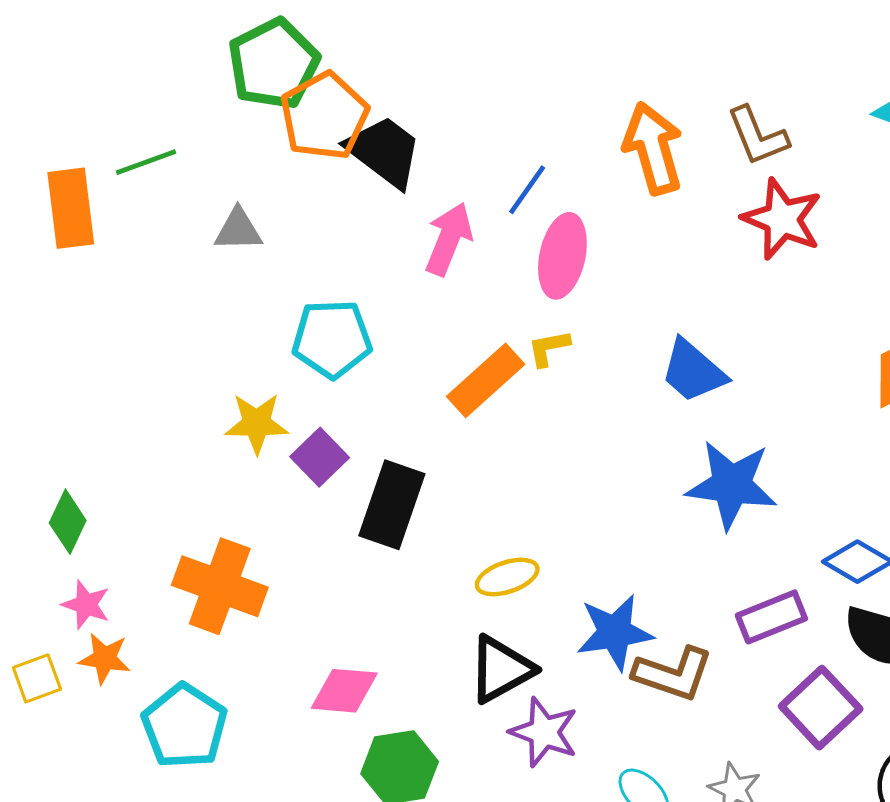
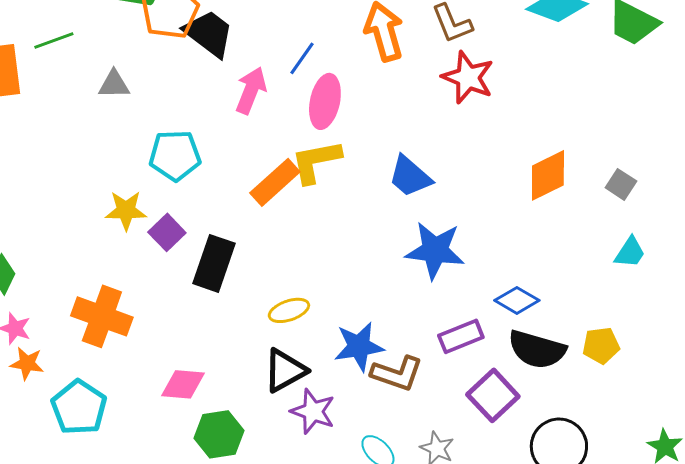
yellow L-shape: (549, 348) -> (316, 161), size x1.8

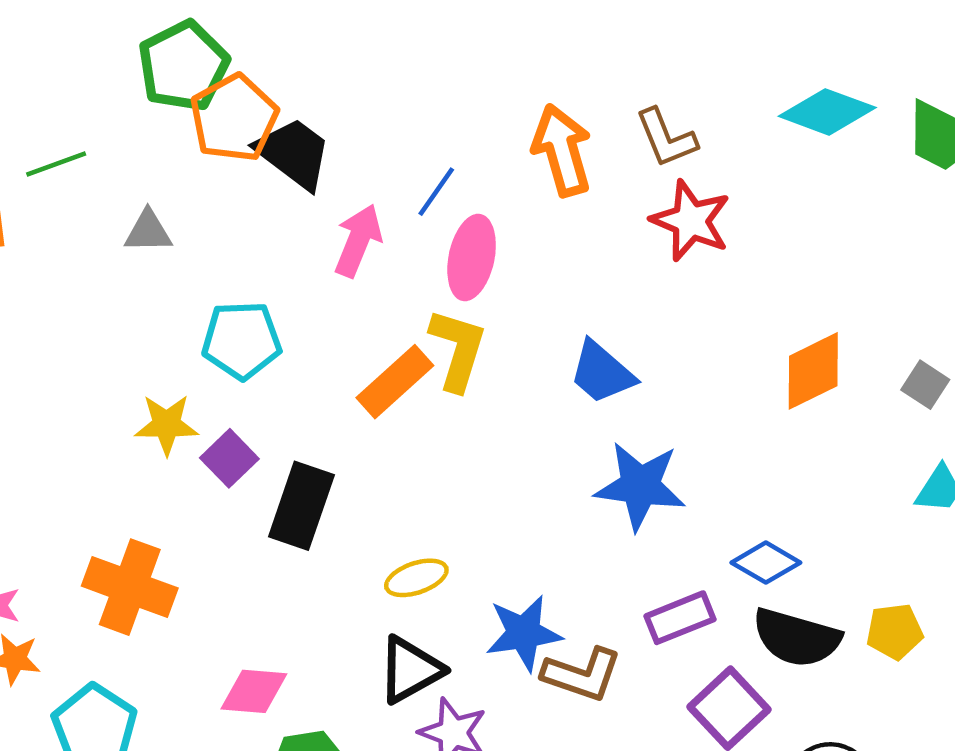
yellow L-shape: (316, 161) -> (458, 349), turned 118

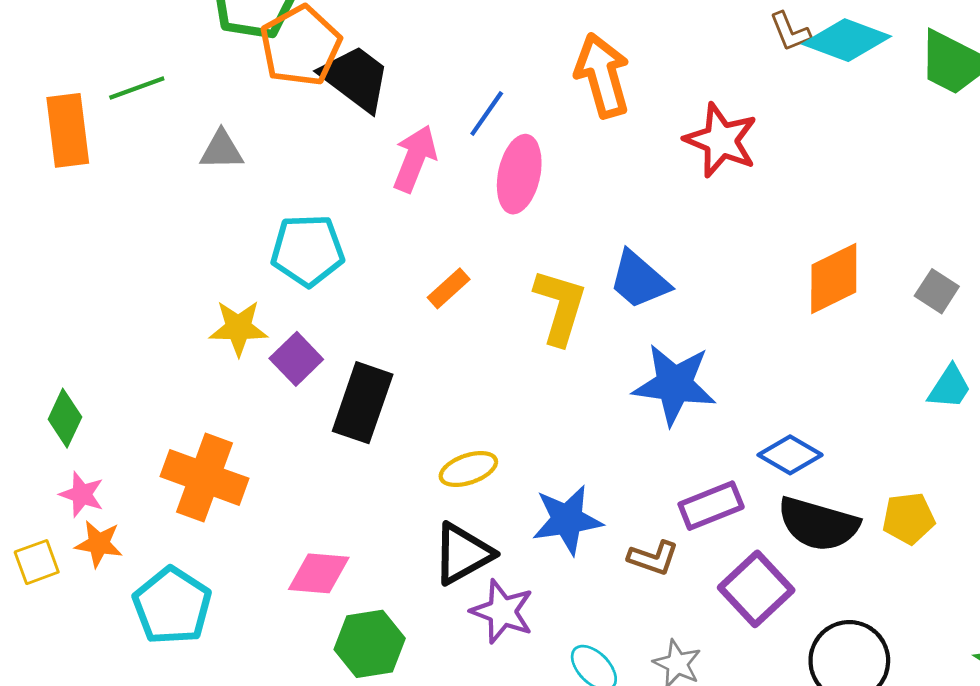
brown L-shape: (666, 138) -> (790, 32), moved, size x0.7
yellow L-shape: (458, 349) -> (560, 307), moved
orange rectangle: (395, 382) -> (449, 288), size x0.6
brown L-shape: (582, 674) -> (653, 558), moved, size x0.7

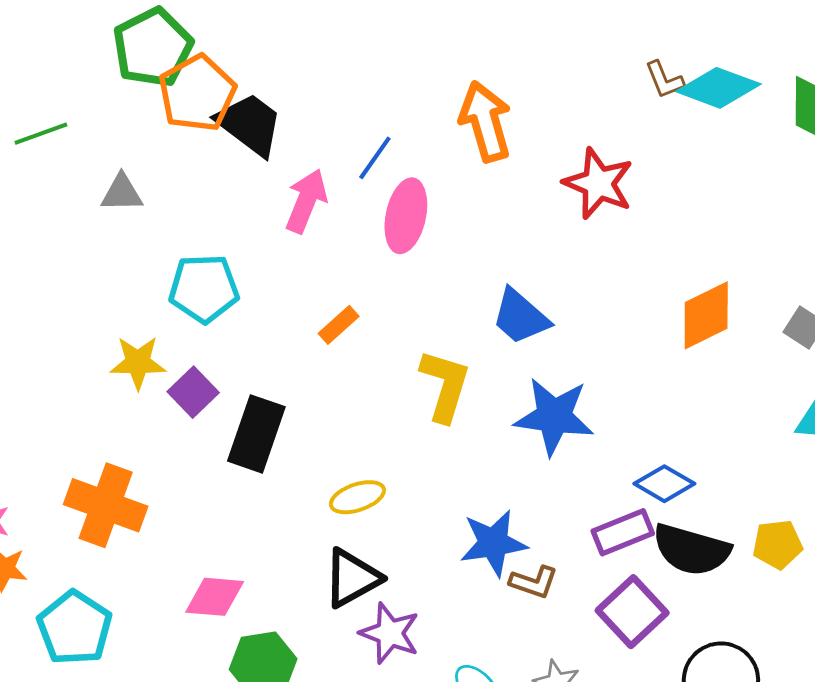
yellow L-shape: (560, 307) -> (445, 385), moved
purple rectangle: (711, 506) -> (623, 532), moved
blue star: (567, 520) -> (493, 543), moved

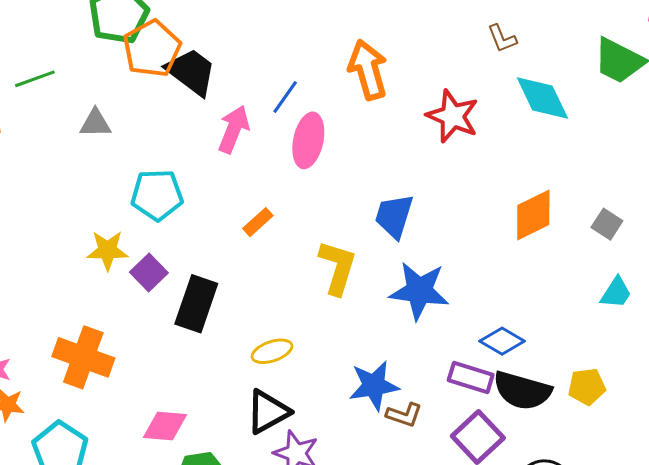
cyan diamond: (718, 88) -> (542, 98), moved, turned 44
blue trapezoid: (520, 317) -> (394, 216), turned 66
purple rectangle: (623, 532) -> (471, 377), turned 39

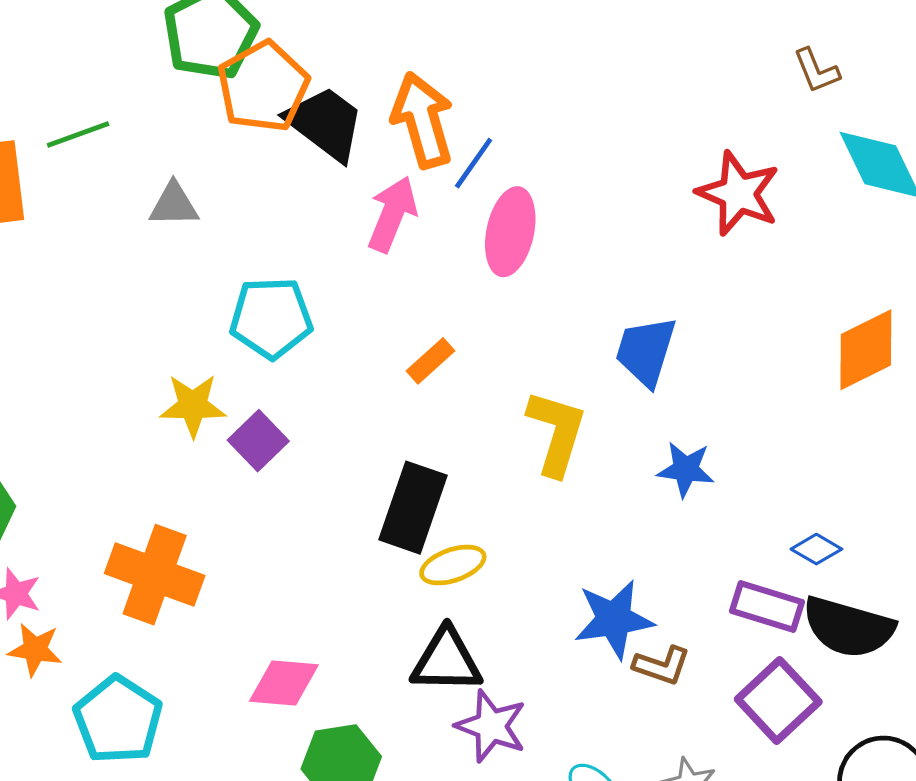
orange arrow: (368, 70) -> (423, 120), moved
blue star: (419, 291) -> (686, 469), size x0.6
black rectangle: (196, 304) -> (413, 508), moved
blue diamond: (502, 341) -> (816, 549), size x0.7
black triangle: (268, 412) -> (446, 661), turned 30

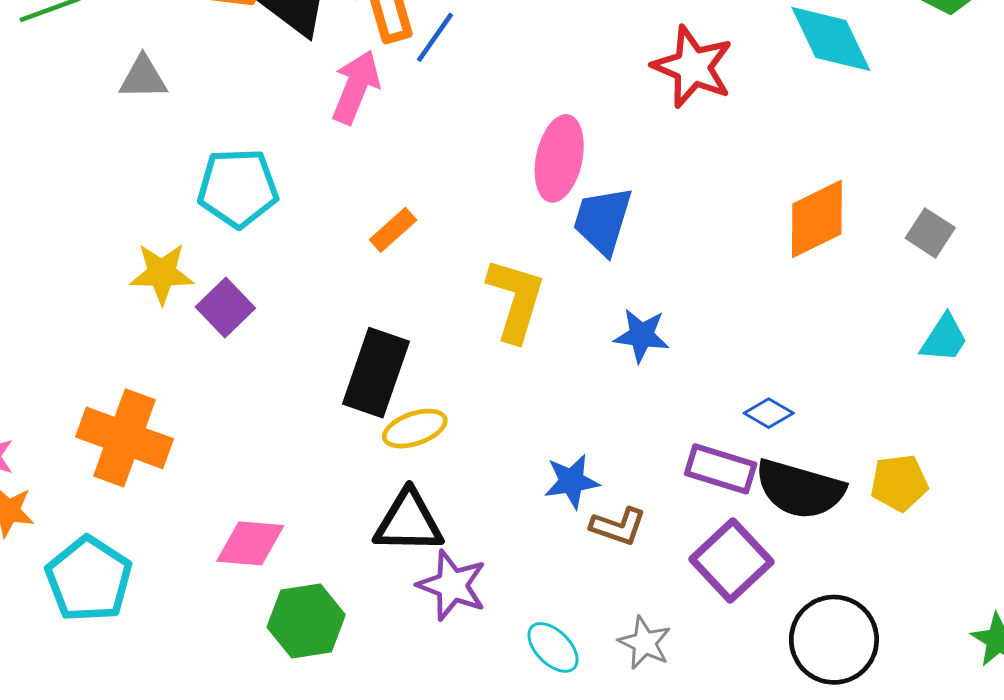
pink ellipse: (510, 232) -> (559, 158), moved
blue star: (614, 619) -> (572, 481), size x0.7

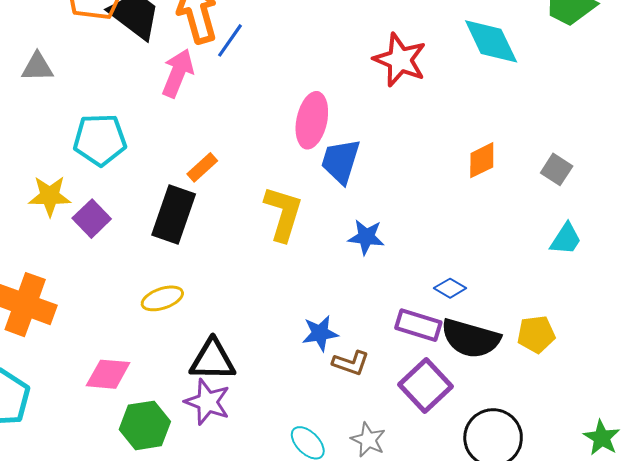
orange diamond: (817, 219) -> (482, 160), size x0.7
black rectangle: (376, 373) -> (174, 214), moved
yellow ellipse: (415, 429) -> (162, 298), moved
purple star: (452, 585) -> (207, 402), moved

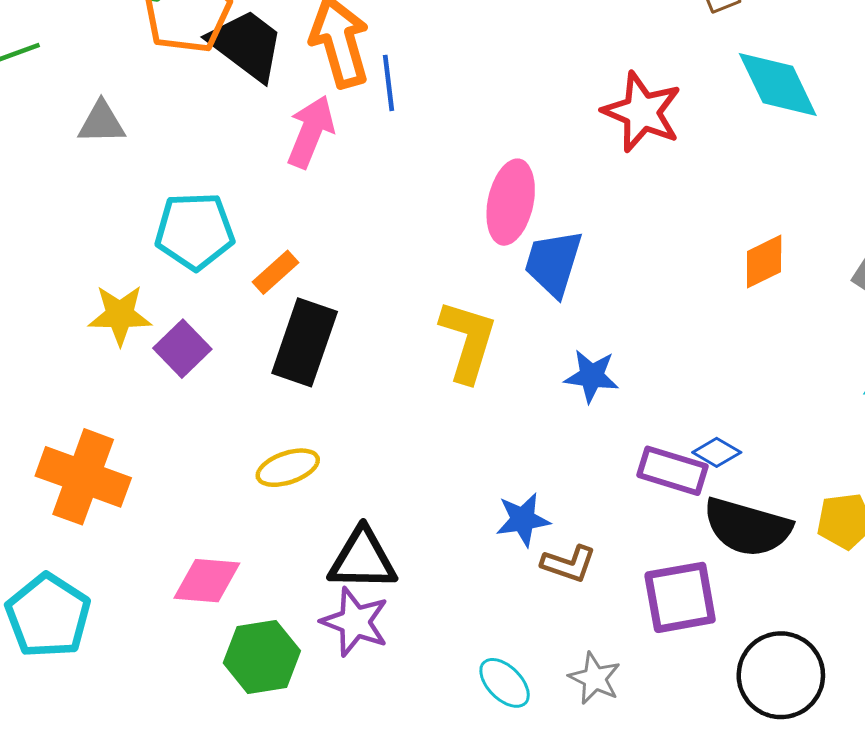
blue line: (230, 40) -> (389, 83), turned -42
orange rectangle: (202, 167) -> (276, 272), moved
purple rectangle: (418, 325) -> (672, 471), moved
purple square: (426, 385) -> (680, 597), turned 33

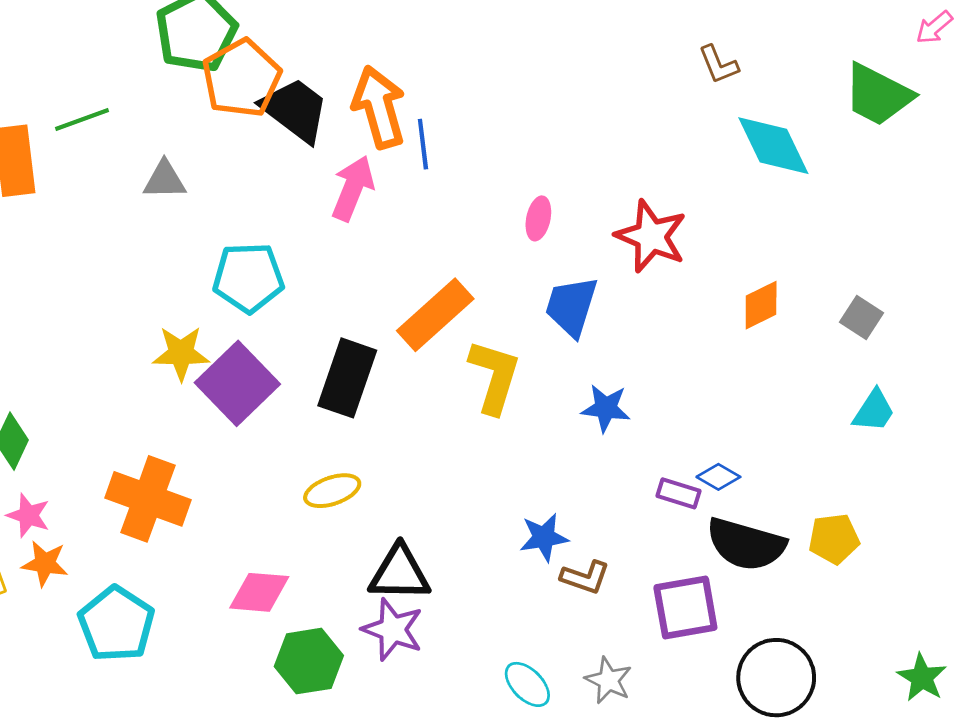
red star: (642, 112) -> (651, 236), moved
pink ellipse: (511, 202) -> (538, 218), moved, size x0.6
orange rectangle: (276, 272) -> (435, 315), moved, size x1.8
purple square: (182, 349) -> (237, 383), size x1.6
purple rectangle: (672, 471) -> (679, 493), size x0.7

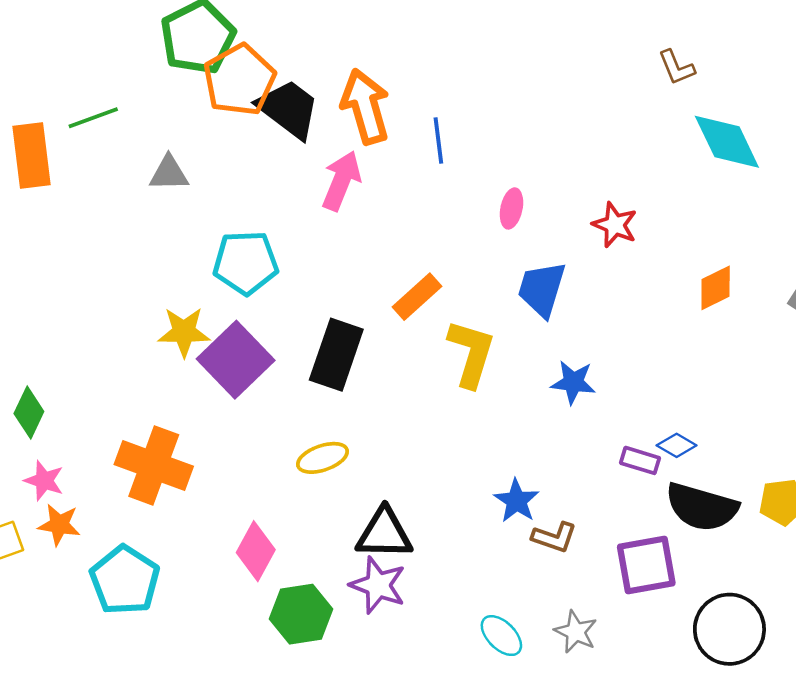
blue line: (423, 144) -> (438, 140), moved
red star: (651, 236) -> (615, 225), size x0.7
orange rectangle: (435, 315) -> (417, 297), size x0.7
blue star: (544, 537) -> (517, 501), turned -30
pink diamond: (259, 592) -> (256, 551), turned -66

